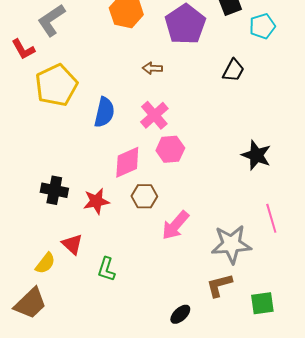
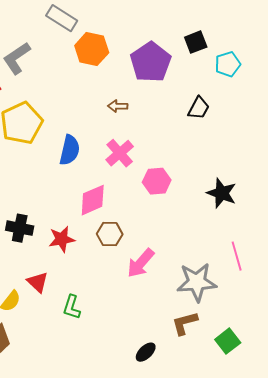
pink hexagon: (170, 149) -> (157, 181), moved
green square: (262, 303) -> (228, 341), turned -30

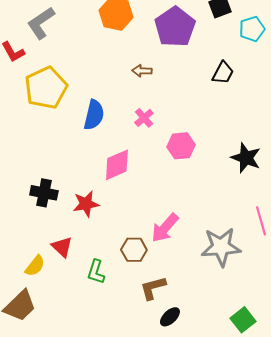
pink cross: (120, 153) -> (144, 118), size x0.7
brown hexagon: (110, 234) -> (134, 250), moved
brown L-shape: (185, 323) -> (153, 288), moved
green square: (228, 341) -> (243, 320), moved

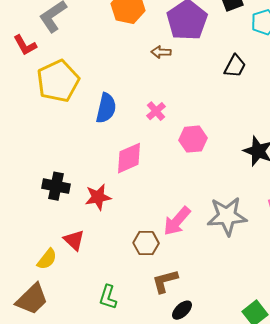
brown arrow: (142, 71) -> (161, 52), moved
gray star: (221, 247) -> (227, 216), moved
green L-shape: (96, 272) -> (108, 297), moved

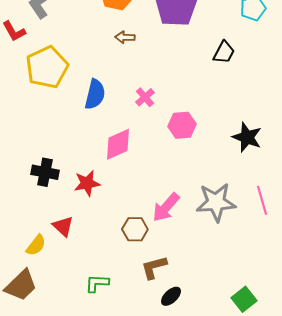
brown arrow: (161, 52) -> (125, 37), moved
green L-shape: (108, 297) -> (97, 283), turned 75

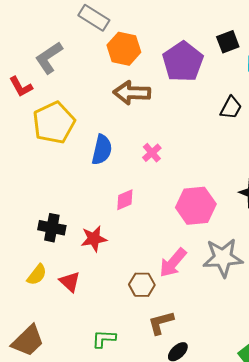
brown arrow: (125, 37) -> (132, 93), size x1.8
pink hexagon: (182, 125) -> (196, 206), moved, size x1.4
pink diamond: (118, 144) -> (125, 200), size x0.7
yellow semicircle: (36, 245) -> (37, 275), moved

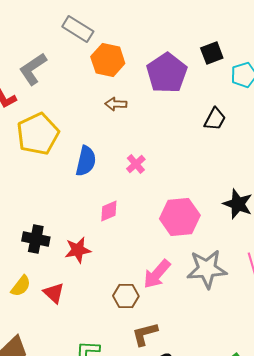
brown arrow: (132, 93) -> (116, 104), size x0.6

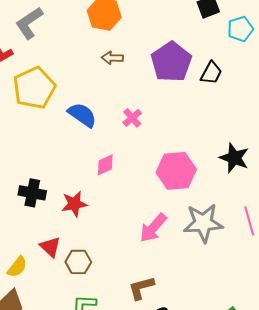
purple pentagon: (167, 73) -> (171, 62), moved
blue semicircle: (86, 161) -> (82, 115), turned -68
yellow semicircle: (21, 286) -> (17, 267), moved
brown hexagon: (126, 296) -> (78, 262), moved

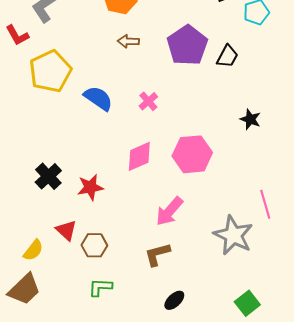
black star: (234, 158) -> (250, 119), moved, size x0.7
pink diamond: (105, 165) -> (139, 156), moved, size x1.4
black cross: (32, 193) -> (48, 176), turned 36
gray star: (203, 223) -> (233, 235), moved, turned 30
brown L-shape: (141, 288) -> (157, 254), moved

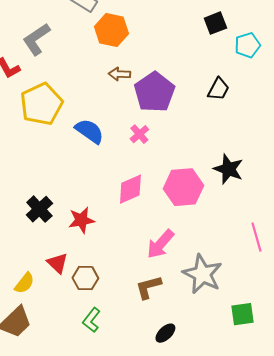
purple pentagon: (187, 45) -> (154, 92), moved
black star: (250, 119) -> (228, 169), moved, size x1.4
gray star: (233, 235) -> (202, 274), moved
green L-shape: (100, 287) -> (91, 320), turned -55
green square: (247, 303) -> (242, 314), moved, turned 30

